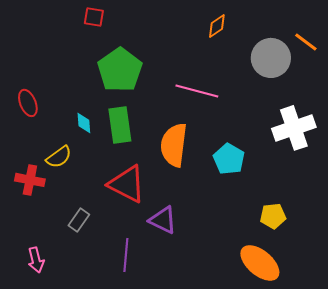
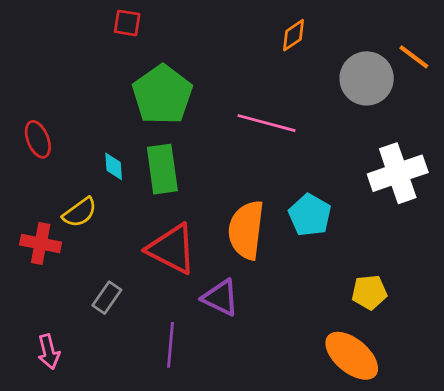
orange semicircle: (174, 145) -> (246, 230), moved

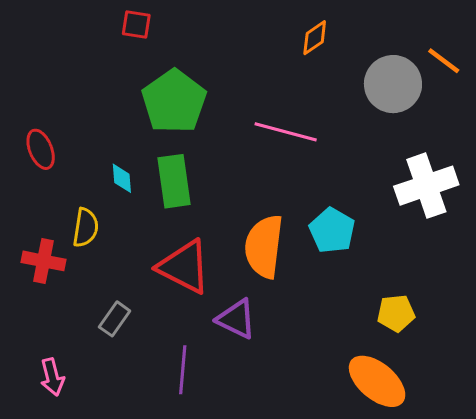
yellow semicircle: (80, 212) -> (86, 228), turned -45

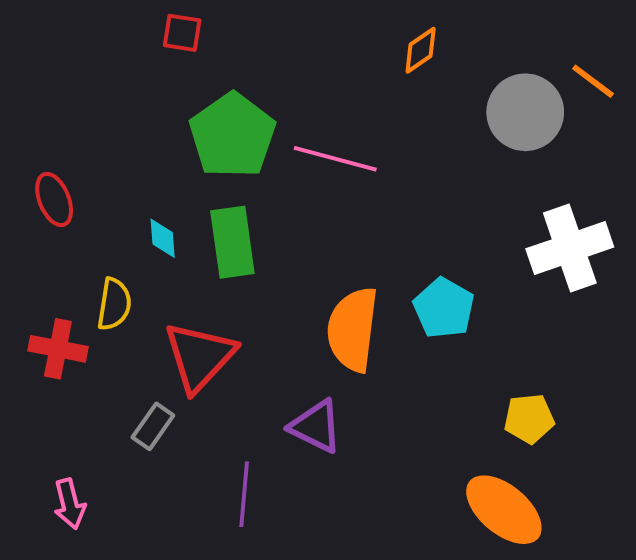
pink line: (286, 132) -> (335, 159), moved
red triangle: (184, 267) -> (200, 357), moved, turned 46

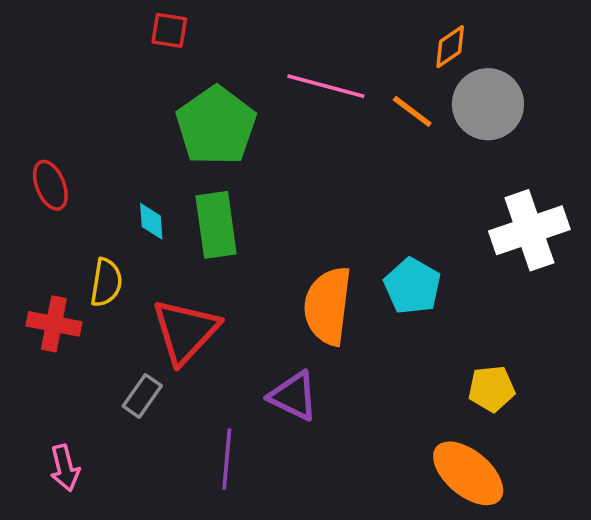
orange diamond: (421, 50) -> (450, 47), moved
orange line: (593, 81) -> (412, 111), moved
pink line: (335, 159) -> (326, 86), moved

